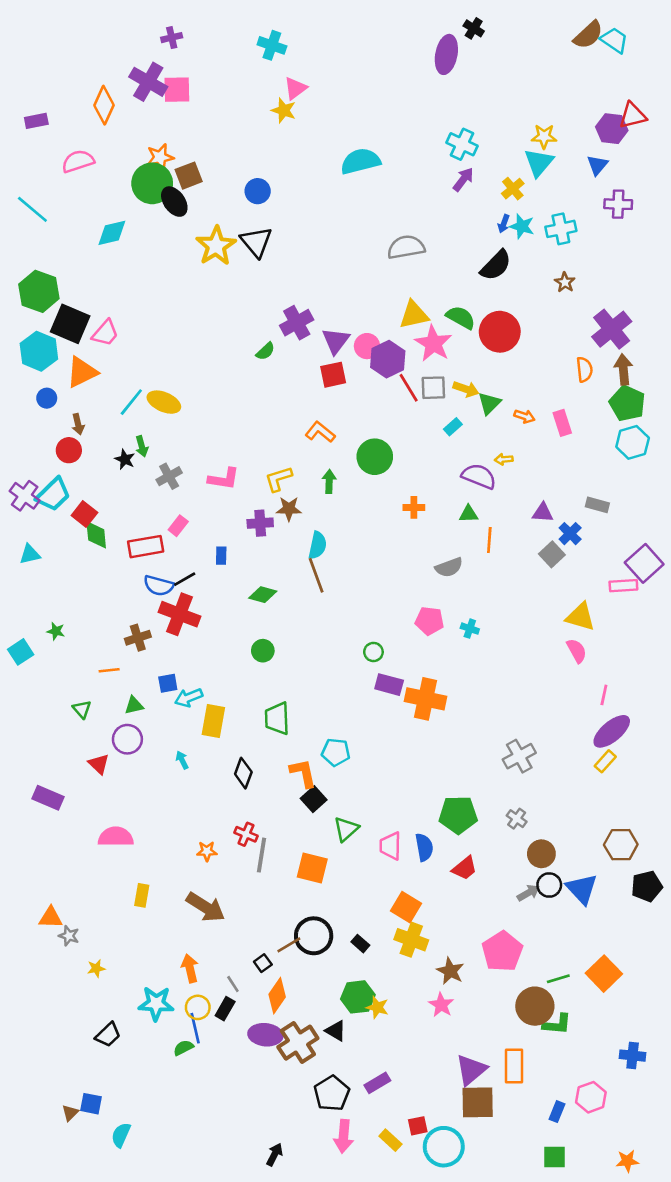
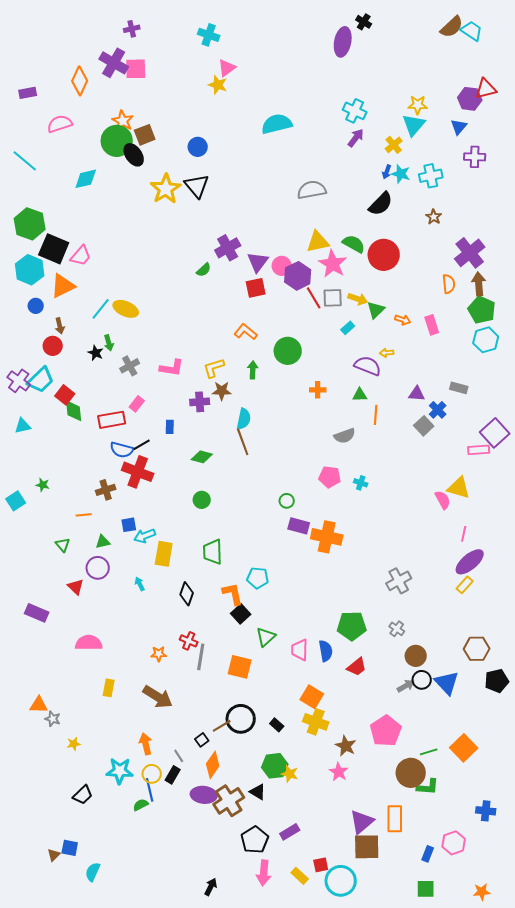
orange star: (160, 157) -> (123, 121), turned -30
yellow triangle: (580, 617) -> (459, 488), moved

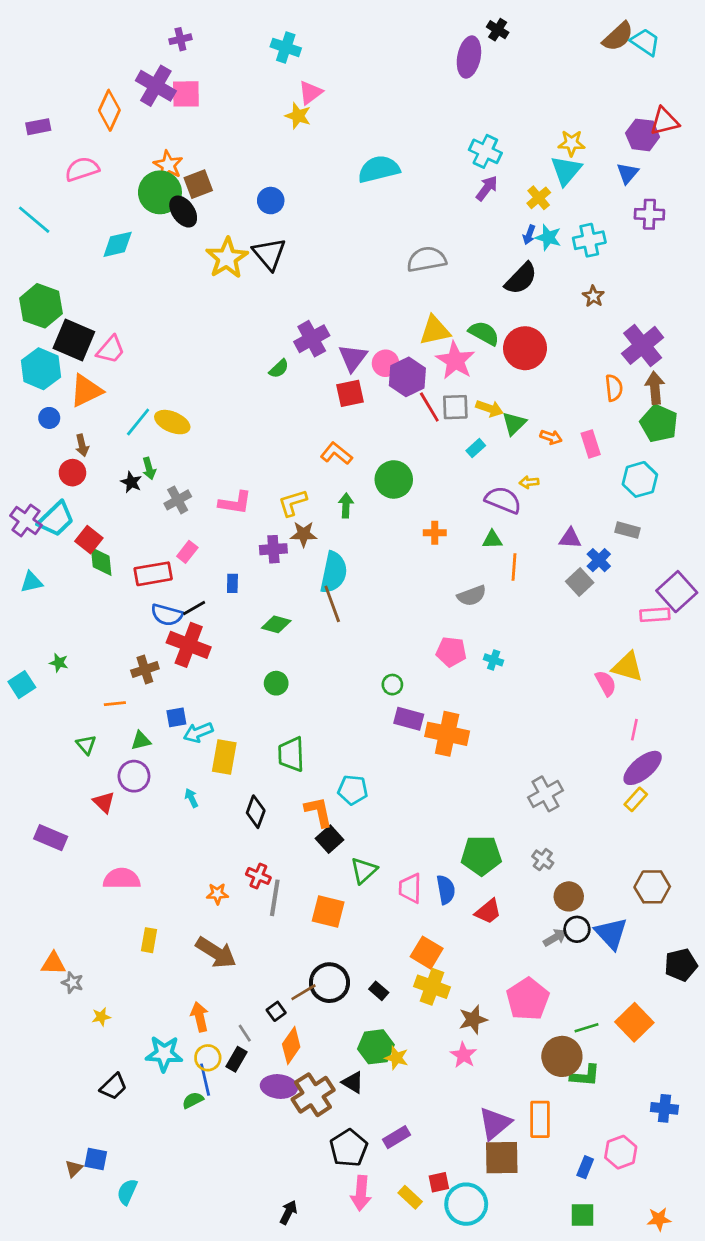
cyan hexagon: (486, 340) -> (640, 479), moved
cyan semicircle: (244, 419) -> (334, 572), size x1.4
black pentagon: (497, 681) -> (681, 965), moved
brown star: (346, 746) -> (473, 1020), turned 30

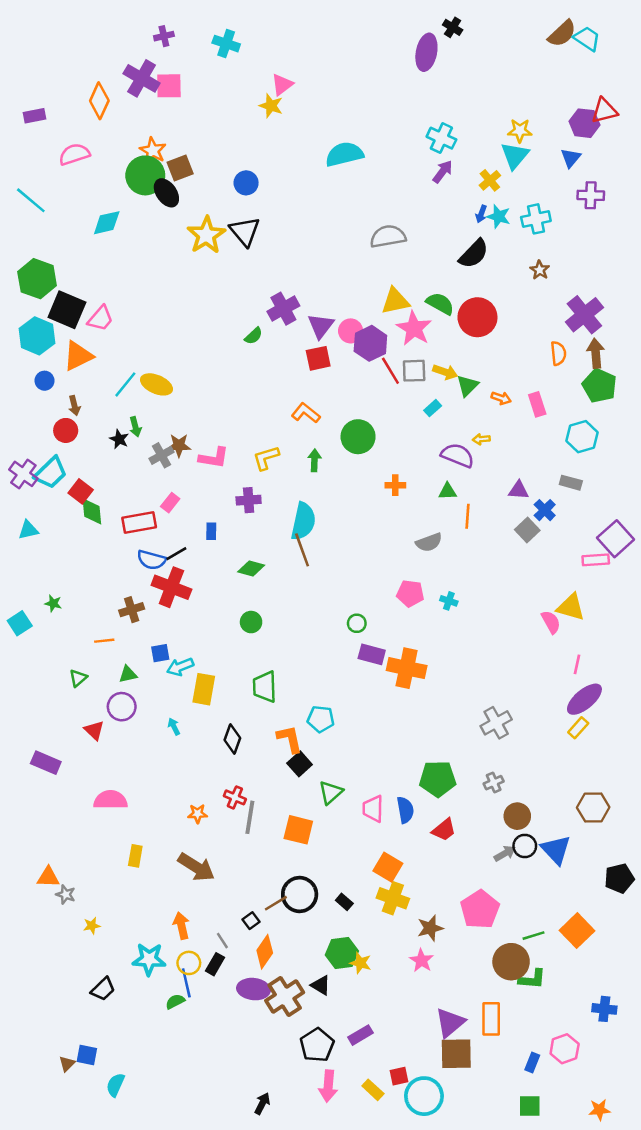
cyan cross: (286, 47) -> (226, 44), moved
brown star: (304, 534) -> (179, 445), moved
green triangle: (86, 745) -> (78, 678), turned 30
gray cross: (543, 860) -> (494, 783), turned 30

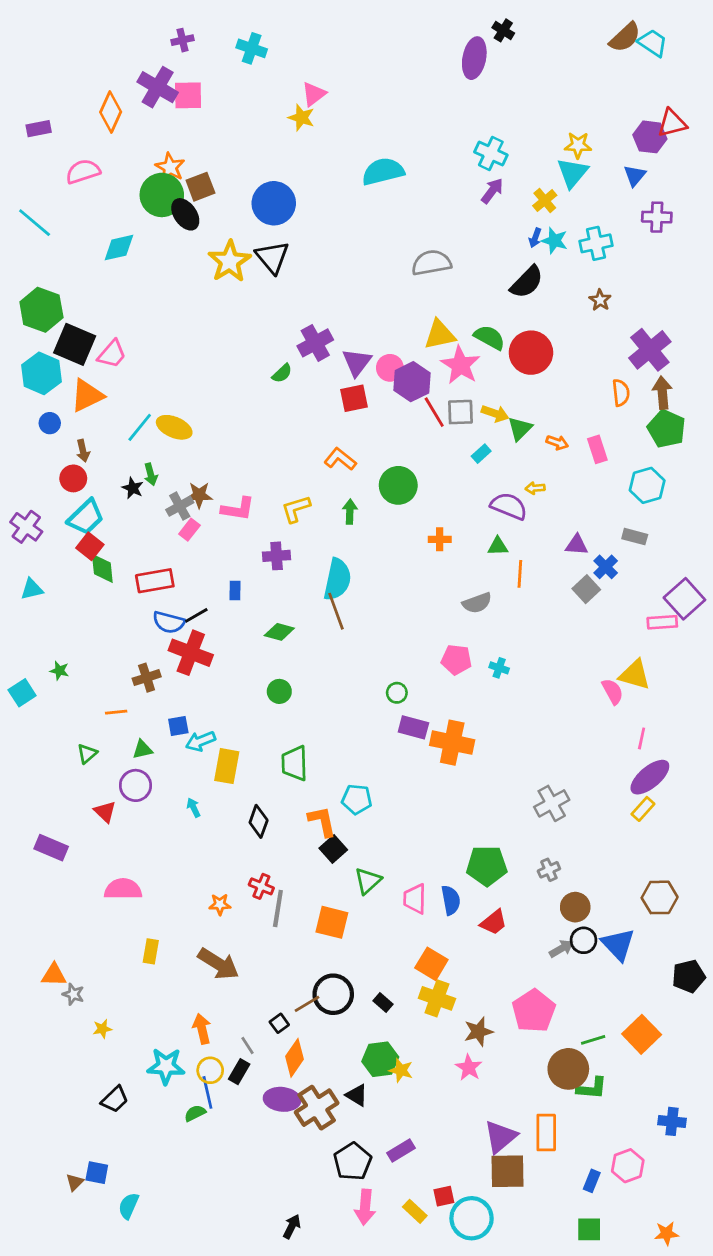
blue circle: (246, 183) -> (274, 203), size x1.6
cyan trapezoid: (51, 473) -> (86, 517), moved
pink rectangle: (170, 503) -> (189, 530), moved

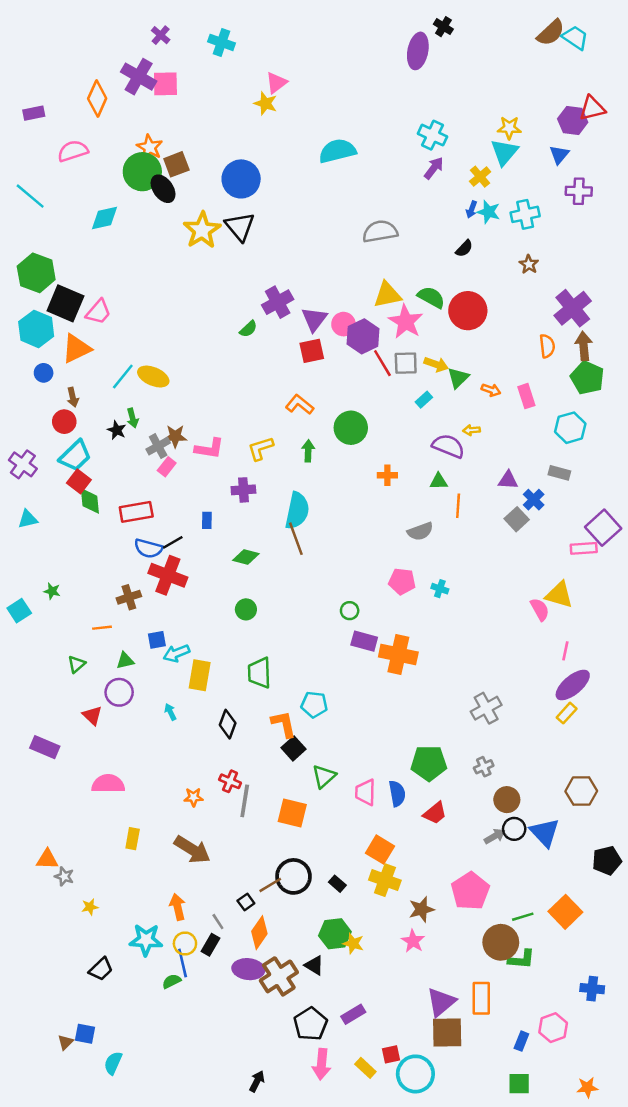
purple cross: (183, 40) -> (161, 35), turned -36
black semicircle: (527, 282) -> (464, 248), size x0.6

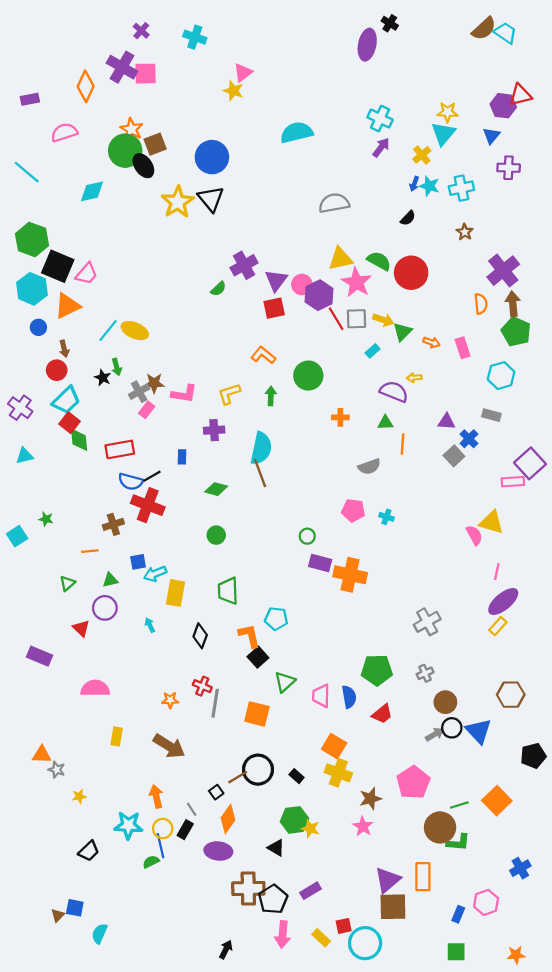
brown cross: (279, 976) -> (248, 888), moved, turned 32
blue cross: (592, 989) -> (520, 868), turned -36

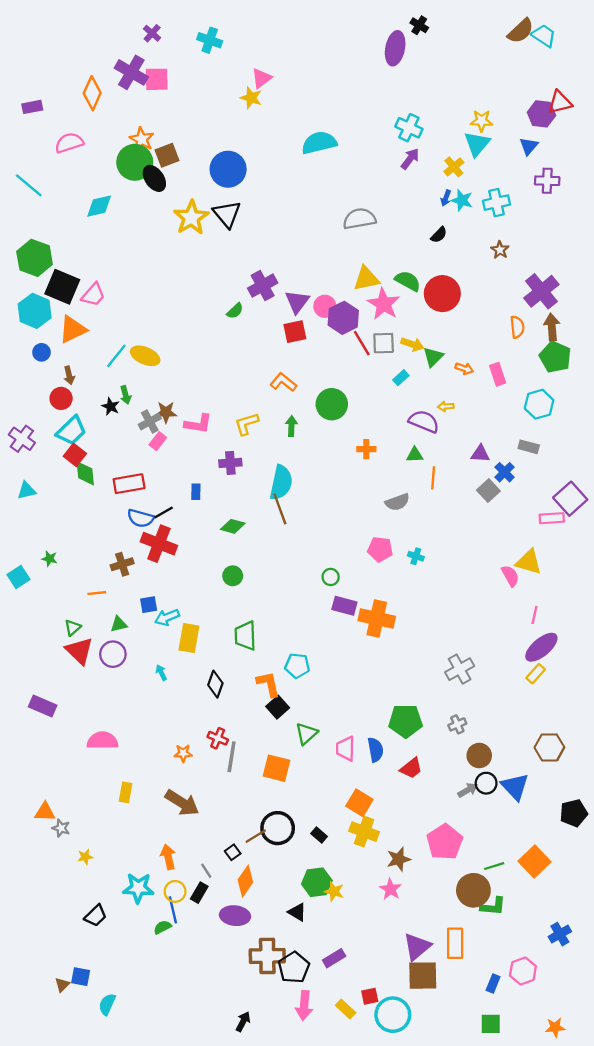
red triangle: (81, 628) -> (79, 651), moved, size x1.5

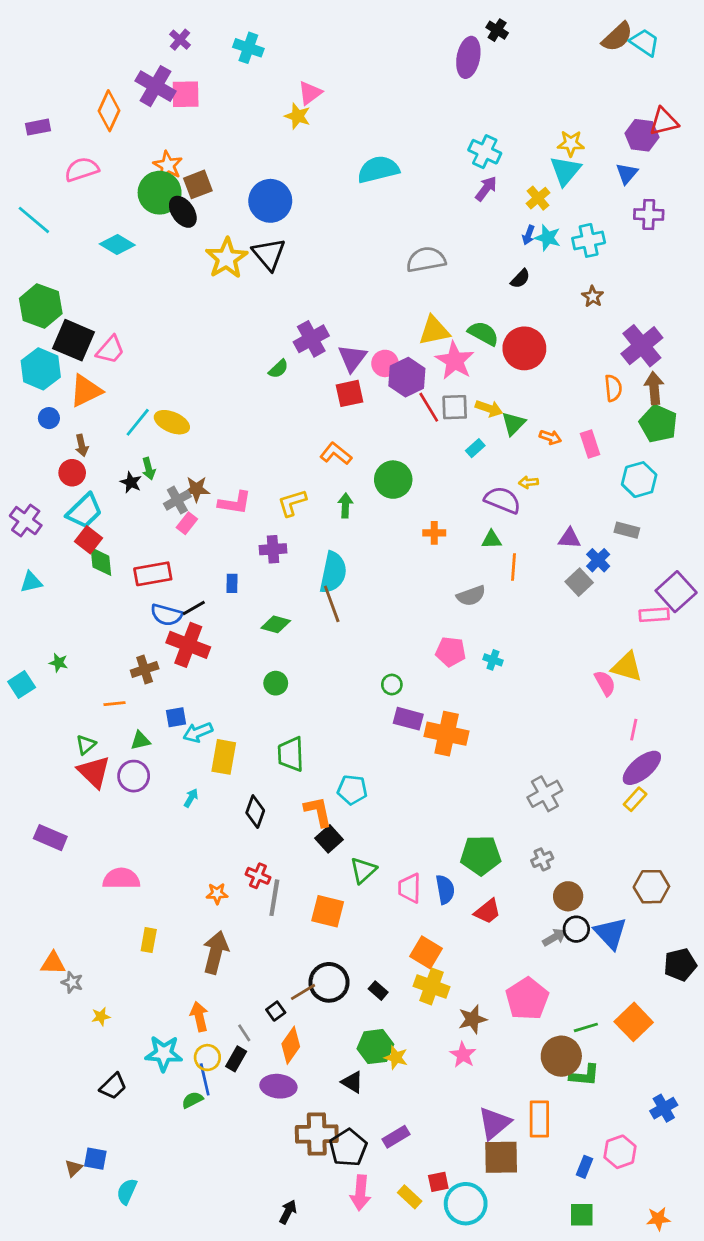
cyan diamond: (99, 206) -> (117, 245), turned 44
cyan arrow: (161, 673) -> (191, 798), turned 56
brown arrow: (182, 803) -> (216, 952), turned -108

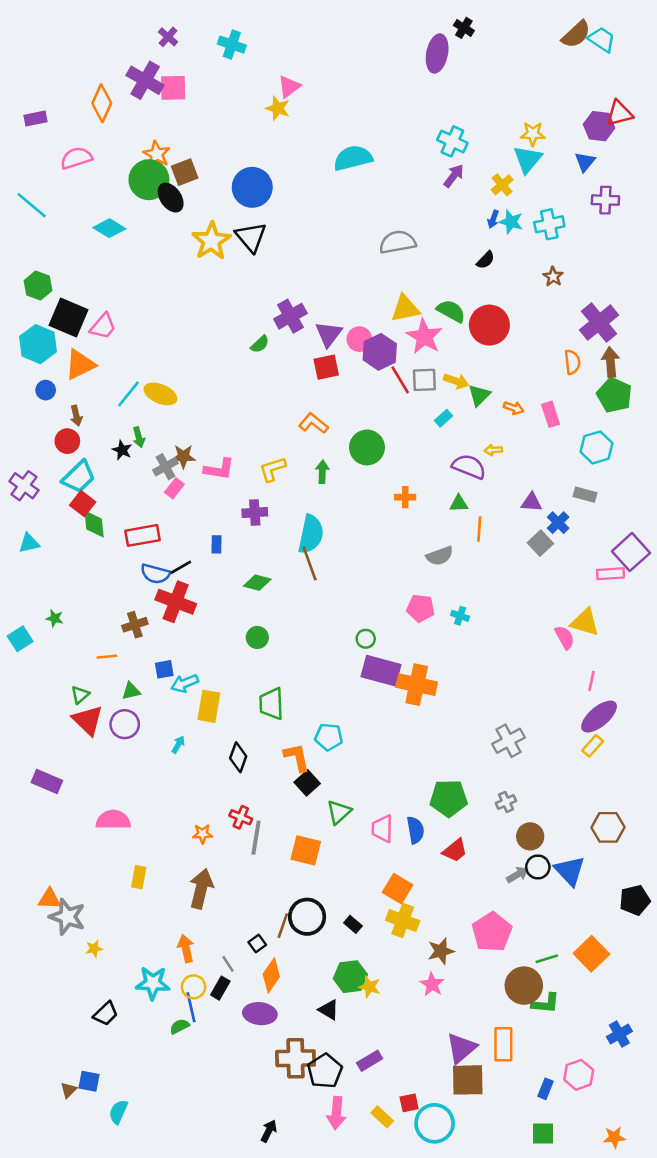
green hexagon: (41, 306) -> (38, 286), size x0.7
purple rectangle: (408, 719) -> (381, 671), size x1.4
gray star: (72, 982) -> (67, 917), size x1.8
brown line: (303, 992) -> (283, 926), turned -40

